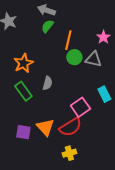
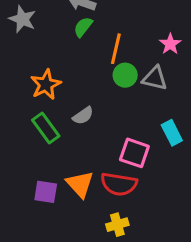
gray semicircle: (47, 83) -> (83, 116), turned 40
pink square: (80, 107) -> (134, 153), turned -36
red semicircle: (70, 127) -> (119, 184), turned 40

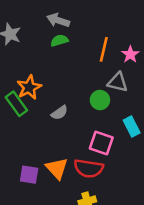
green semicircle: (83, 27) -> (59, 41), turned 36
orange line: (116, 49) -> (104, 49), moved
green circle: (125, 75) -> (100, 100), moved
green rectangle: (46, 128) -> (16, 104), moved

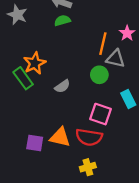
orange line: (104, 49) -> (103, 44), moved
orange triangle: (57, 168) -> (60, 137), turned -35

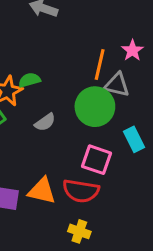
green semicircle: (62, 20) -> (29, 80), moved
green circle: (99, 75) -> (95, 107), size x1.6
yellow cross: (88, 167) -> (79, 231), turned 35

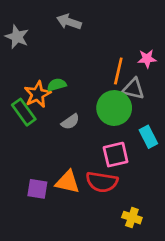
pink star: (132, 50) -> (147, 59), turned 30
pink square: (97, 160) -> (116, 155), turned -32
yellow cross: (79, 231) -> (132, 218), moved

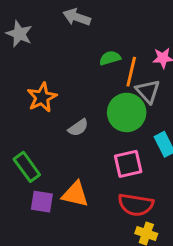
green semicircle: (57, 85) -> (110, 58), moved
gray triangle: (133, 89) -> (148, 91), turned 35
green rectangle: (24, 112) -> (27, 167), moved
red semicircle: (102, 182) -> (136, 205), moved

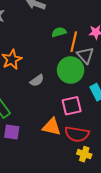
orange triangle: (75, 194) -> (52, 127), moved

